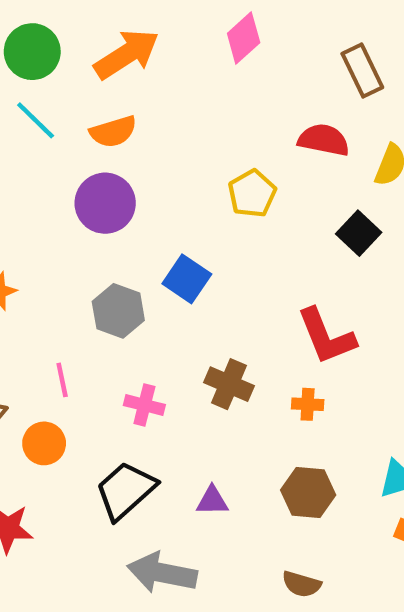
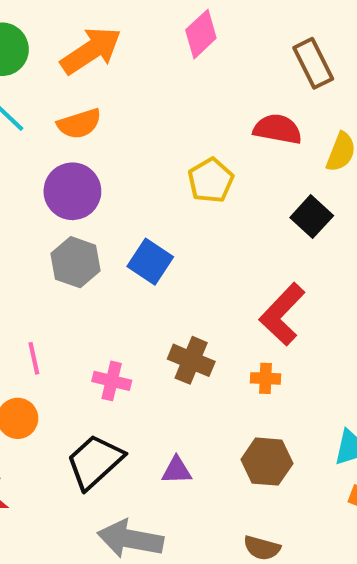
gray hexagon: (118, 311) -> (76, 262), moved
red L-shape: (326, 336) -> (282, 314), turned 66

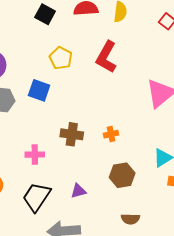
yellow pentagon: (211, 180) -> (61, 58), moved
black square: (312, 217) -> (45, 14), moved
red L-shape: (282, 314) -> (106, 57), moved

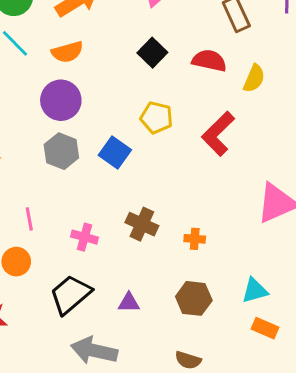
yellow pentagon: (61, 58) -> (157, 118), turned -30

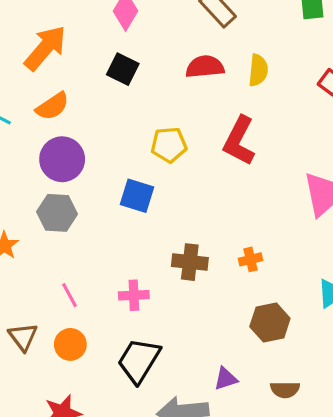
black square: (152, 53) -> (123, 69), moved
gray hexagon: (61, 151) -> (57, 213), moved
purple triangle: (129, 303) -> (226, 379), moved

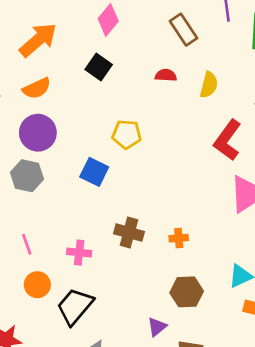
red semicircle: (205, 67) -> (166, 75), size x0.7
red L-shape: (239, 141) -> (227, 140), moved
orange circle: (70, 344) -> (37, 285), moved
purple triangle: (226, 379) -> (157, 327), moved, turned -30

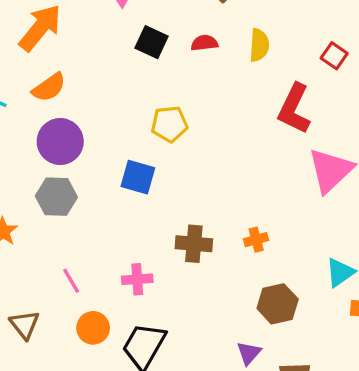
black square: (99, 67) -> (152, 42), moved

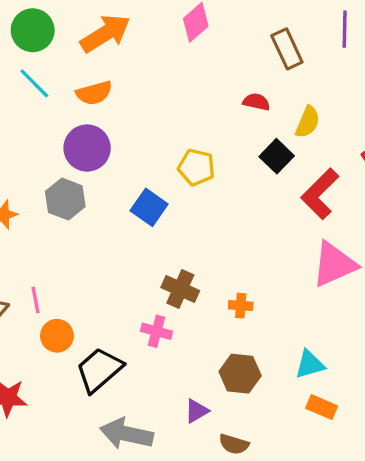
black square: (152, 42) -> (277, 156), moved
pink cross: (137, 279) -> (157, 331), moved
pink line: (71, 281) -> (35, 300), moved

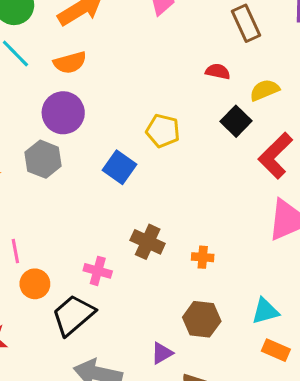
yellow semicircle: (308, 122) -> (265, 90), turned -136
pink cross: (157, 331) -> (98, 271), moved

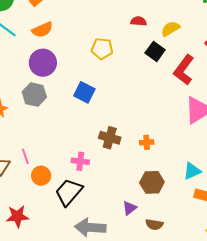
yellow pentagon: (163, 131) -> (102, 49), moved

